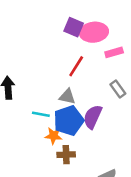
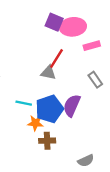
gray triangle: (67, 97) -> (48, 73), moved

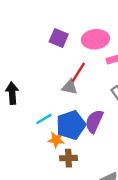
purple square: (54, 22) -> (59, 38), moved
cyan line: (24, 103) -> (44, 119), turned -42

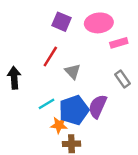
red line: (78, 72) -> (50, 57), moved
gray triangle: (70, 87) -> (73, 72), turned 35

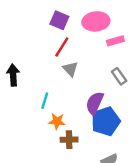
red line: (50, 57) -> (62, 47), moved
cyan line: (47, 104) -> (45, 101), turned -42
blue pentagon: (74, 110) -> (106, 121), moved

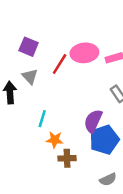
purple square: (59, 20) -> (29, 47), moved
pink ellipse: (96, 21) -> (84, 53), moved
gray triangle: (70, 69) -> (30, 76), moved

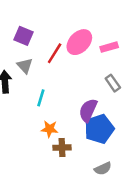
pink ellipse: (84, 53) -> (79, 42), turned -40
cyan line: (42, 119) -> (41, 98), moved

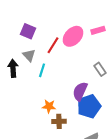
pink rectangle: (109, 47) -> (98, 30), moved
cyan line: (41, 98) -> (42, 70), moved

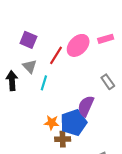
blue pentagon: (89, 106) -> (74, 123), moved

